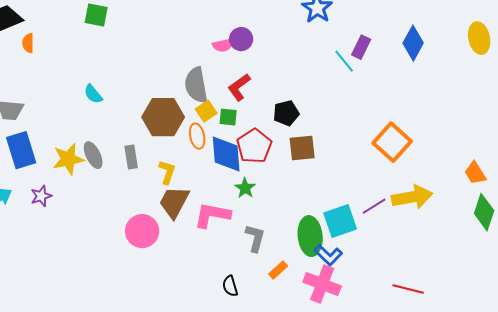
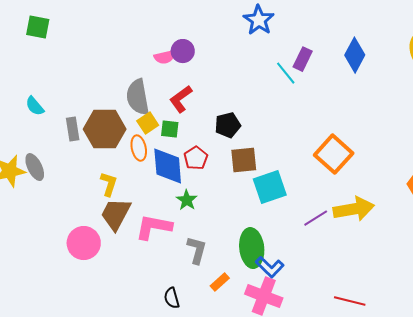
red pentagon: (254, 146) -> (196, 158), size x0.7
gray rectangle: (131, 157) -> (73, 129), moved
cyan square: (340, 221) -> (270, 187), moved

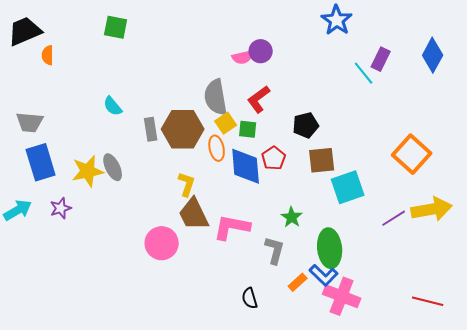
green star: (187, 200) -> (292, 217), moved
brown trapezoid: (116, 214) -> (194, 214), turned -54
blue L-shape: (270, 267) -> (324, 275), moved

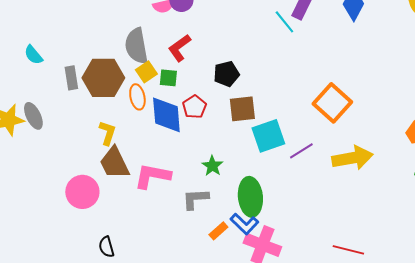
purple line: (394, 218) -> (301, 151), moved
gray L-shape: (275, 250) -> (195, 199), turned -108
black semicircle: (250, 298) -> (106, 247), moved

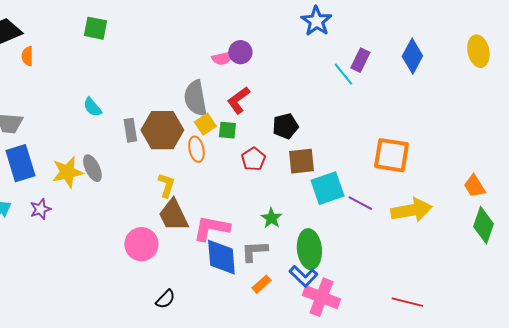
orange square: (332, 103) -> (391, 155), turned -33
blue diamond: (166, 115) -> (221, 257), moved
purple line: (301, 151) -> (360, 203), turned 60
orange rectangle: (218, 231) -> (261, 284), moved
black semicircle: (106, 247) -> (165, 299), turned -120

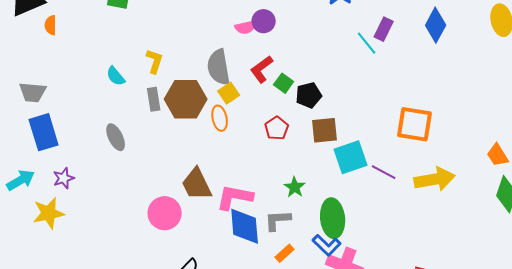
green square: (227, 130) -> (284, 83), moved, turned 30
yellow star: (67, 172) -> (49, 213), moved
yellow L-shape: (166, 185) -> (155, 61), moved

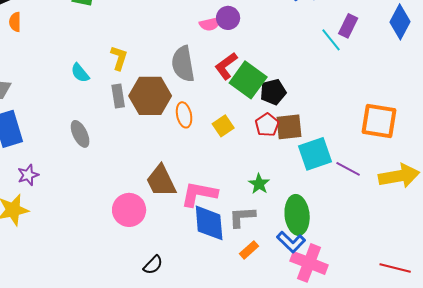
green square: (284, 83) -> (248, 80), size x1.8
yellow square: (229, 93) -> (223, 126), moved
red pentagon: (277, 128) -> (267, 125), moved

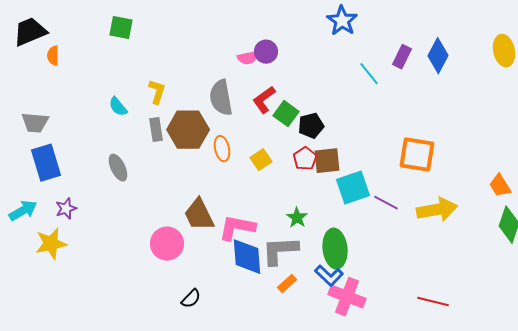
purple rectangle: (348, 26) -> (402, 57), moved
green square: (248, 80) -> (286, 114), size x0.7
gray L-shape: (242, 217) -> (280, 251), size x1.4

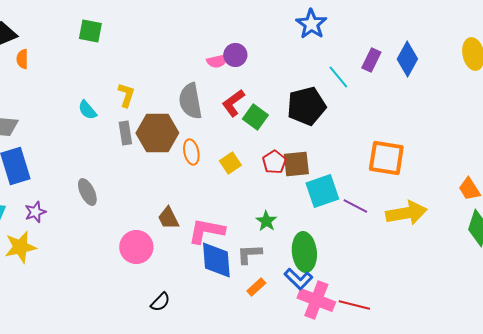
black pentagon: (311, 126) -> (306, 106), moved, size x1.5
gray ellipse: (118, 168) -> (87, 192), moved
brown trapezoid: (199, 215) -> (168, 218), size x0.7
gray L-shape: (280, 251) -> (249, 254), size x0.7
red line: (433, 302) -> (354, 305), moved

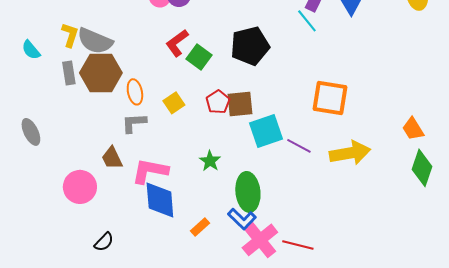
cyan line: (338, 77) -> (307, 21), moved
gray semicircle: (190, 101) -> (95, 41), moved, turned -57
gray L-shape: (249, 254) -> (134, 123), moved
pink cross: (316, 300) -> (260, 240), turned 30

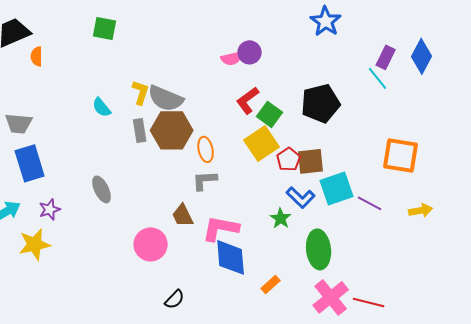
yellow square: (174, 103) -> (262, 143), moved, size x1.6
yellow arrow: (350, 153) -> (421, 210), size x0.6
blue L-shape: (242, 219) -> (301, 197), moved

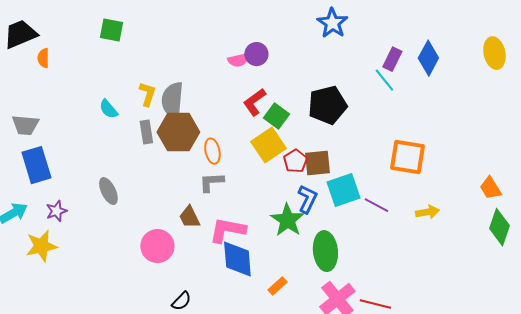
gray semicircle: (166, 98) -> (172, 100), turned 72
blue L-shape: (301, 197) -> (307, 199), turned -108
green star: (281, 218) -> (287, 220), size x1.6

